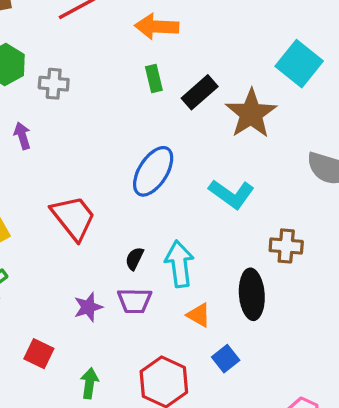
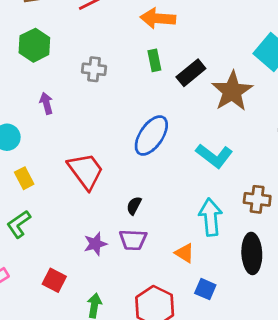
gray cross: (54, 84) -> (94, 69), moved
cyan arrow: (179, 264) -> (211, 217), moved
black ellipse: (252, 294) -> (252, 253), moved
blue square: (226, 359) -> (205, 289), turned -30

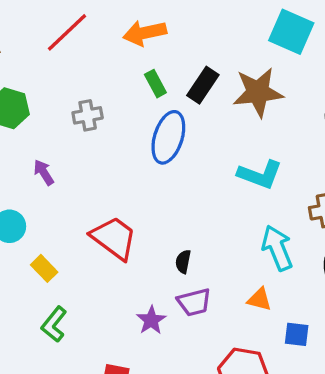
brown star: (232, 91) -> (258, 92), turned -30
blue ellipse: (151, 135) -> (168, 137), moved

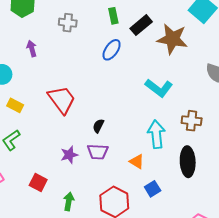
blue ellipse: (168, 137) -> (112, 50), size x0.7
yellow rectangle: (44, 268) -> (15, 105), turned -35
blue square: (297, 334) -> (153, 189), turned 35

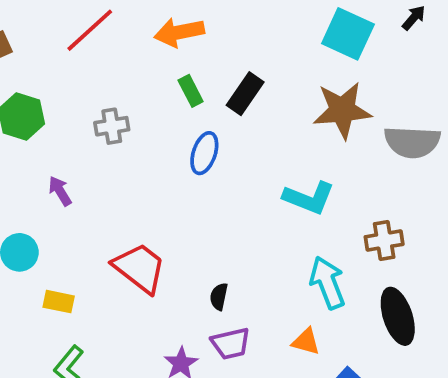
brown star: (172, 39) -> (342, 110), moved

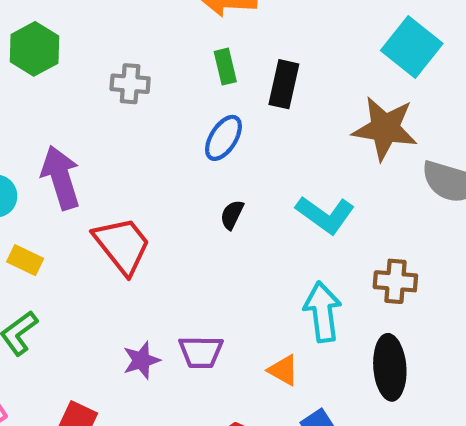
black rectangle: (245, 94) -> (284, 84), turned -36
purple arrow: (60, 191) -> (61, 178), moved, size x1.8
black semicircle: (219, 297) -> (232, 215), moved

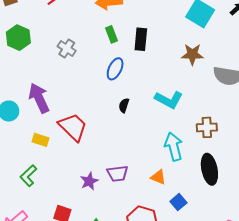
gray cross: (130, 84) -> (67, 49), turned 36
brown star: (385, 128) -> (192, 54), size x0.7
yellow rectangle: (25, 260) -> (41, 140), moved

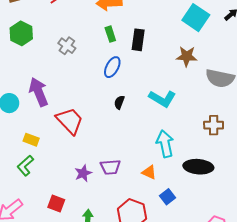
brown cross: (207, 127) -> (214, 125), moved
yellow rectangle: (41, 140) -> (31, 140), moved
black ellipse: (209, 169) -> (198, 167), turned -76

